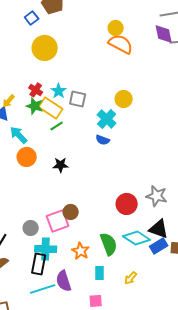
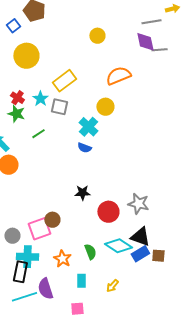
orange semicircle: (121, 44) -> (118, 76), moved, turned -50
yellow rectangle: (51, 108) -> (64, 81), moved, turned -70
black star: (61, 165) -> (82, 193), moved
green semicircle: (109, 244) -> (90, 252), size x0.7

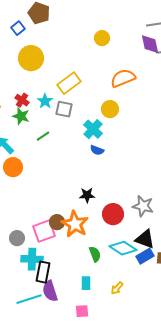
blue semicircle: (84, 148) -> (97, 150), moved
orange star: (62, 259) -> (75, 224), moved, size x1.5
black rectangle: (20, 272) -> (43, 272), moved

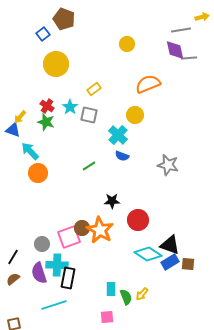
yellow rectangle: (69, 83) -> (94, 89), size x0.6
green line: (43, 136) -> (89, 166), moved
gray star: (143, 206) -> (168, 165), moved
green semicircle: (95, 254) -> (126, 297), moved
purple semicircle: (50, 291) -> (39, 273), moved

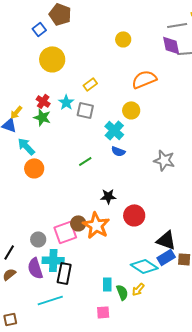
cyan diamond: (148, 254) -> (144, 266), moved

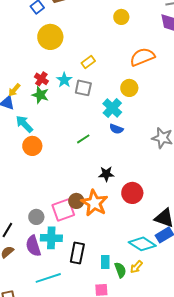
black rectangle: (64, 273) -> (77, 253), moved

